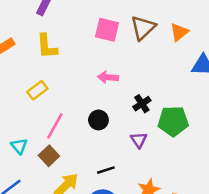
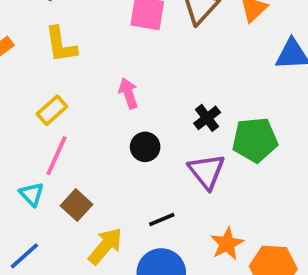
pink arrow: (108, 77) -> (128, 93), moved, turned 72
pink line: (55, 126) -> (56, 156), moved
purple triangle: (139, 140) -> (207, 171), size x1.5

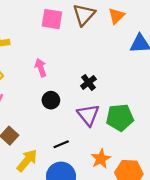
green pentagon: (255, 140) -> (120, 117), moved

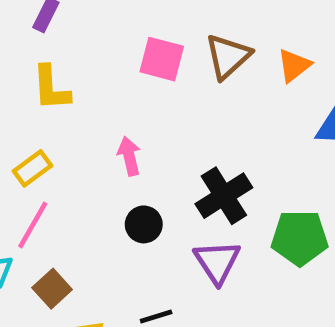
black cross: (88, 82) -> (224, 196), size x1.6
green pentagon: (120, 117) -> (300, 238), moved

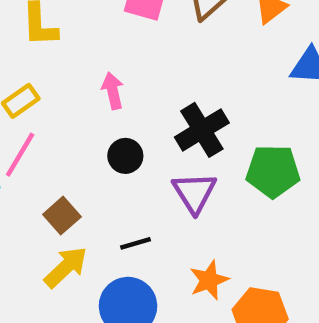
brown square: (52, 289) -> (62, 216), moved

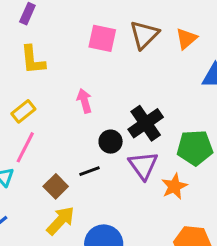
black circle: (125, 156) -> (111, 142), moved
black line: (135, 243) -> (89, 171), moved
orange star: (209, 280) -> (174, 186), moved

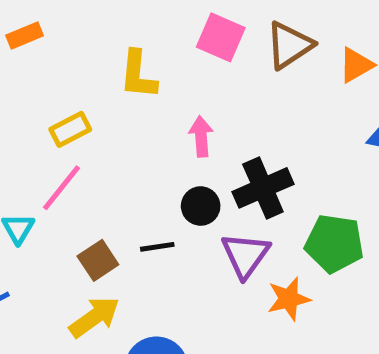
yellow L-shape: (33, 60) -> (138, 75), moved
pink arrow: (84, 101) -> (201, 136), moved

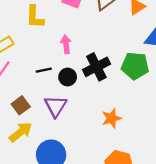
green pentagon: (334, 243) -> (135, 66), moved
black line: (157, 247) -> (44, 70), moved
purple triangle: (246, 255) -> (56, 106), moved

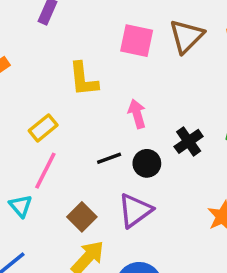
black cross: (96, 67) -> (189, 141), size x0.7
purple triangle: (56, 106) -> (135, 210), turned 30

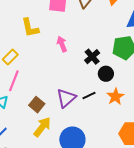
black line: (109, 158) -> (89, 96), moved
black circle: (147, 163) -> (106, 74), moved

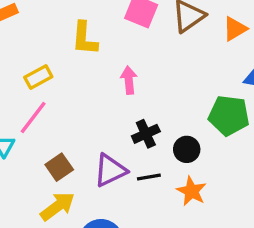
black cross: (92, 57) -> (146, 134), moved
orange star: (115, 97) -> (192, 191), turned -30

